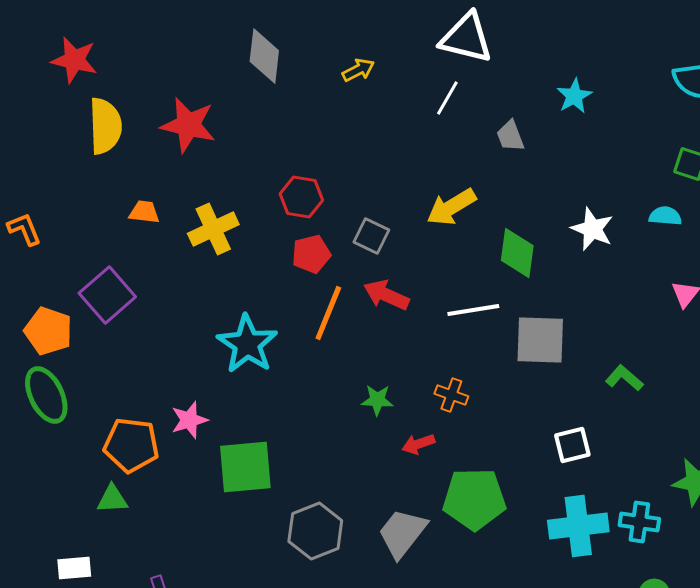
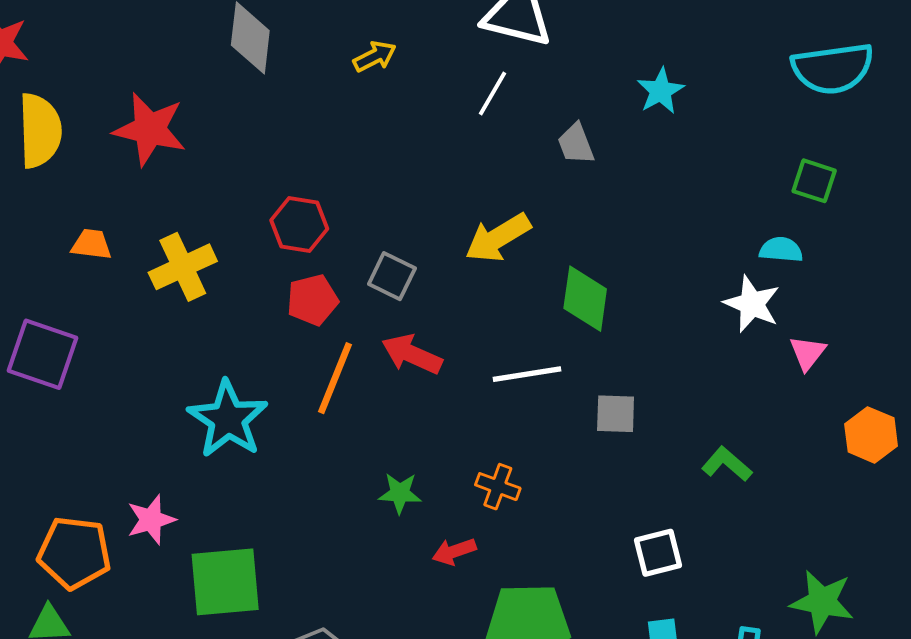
white star: (592, 229) -> (752, 304), moved
purple square: (107, 295) -> (43, 354), turned -30
gray square: (540, 340) -> (616, 414), size x0.6

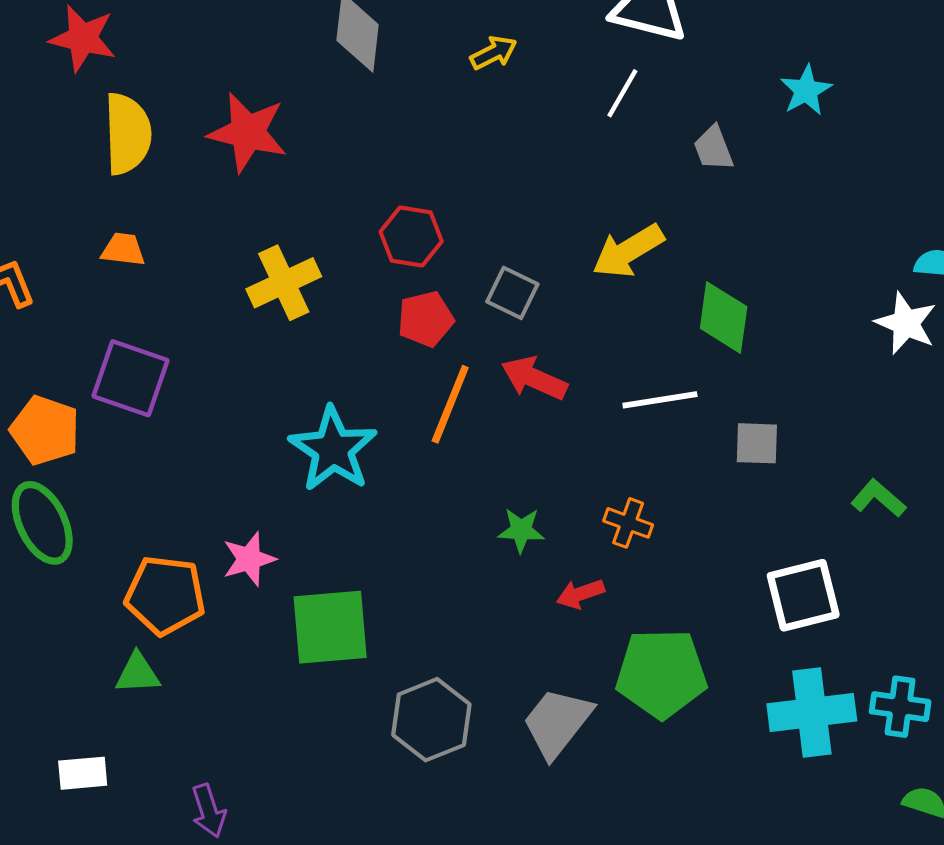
orange trapezoid: (91, 244) -> (123, 249), moved
white square: (658, 553) -> (803, 595), size x1.4

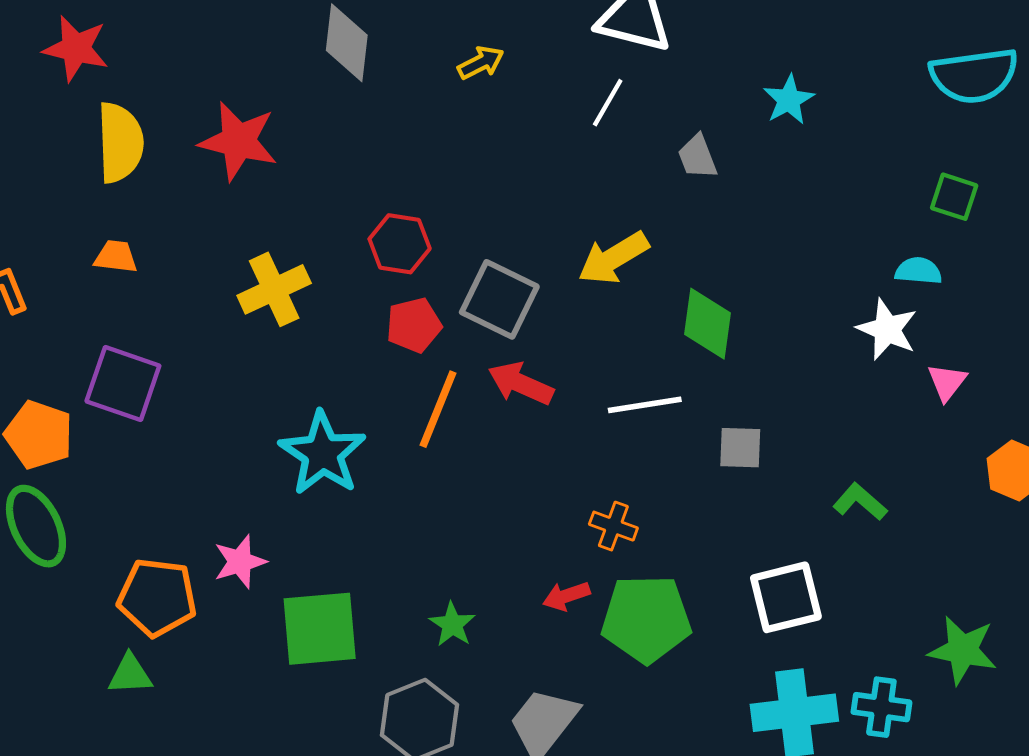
gray square: (512, 293) -> (499, 299), size x1.5
green star: (521, 530) -> (452, 624), moved, turned 30
green pentagon: (661, 673) -> (646, 619), moved

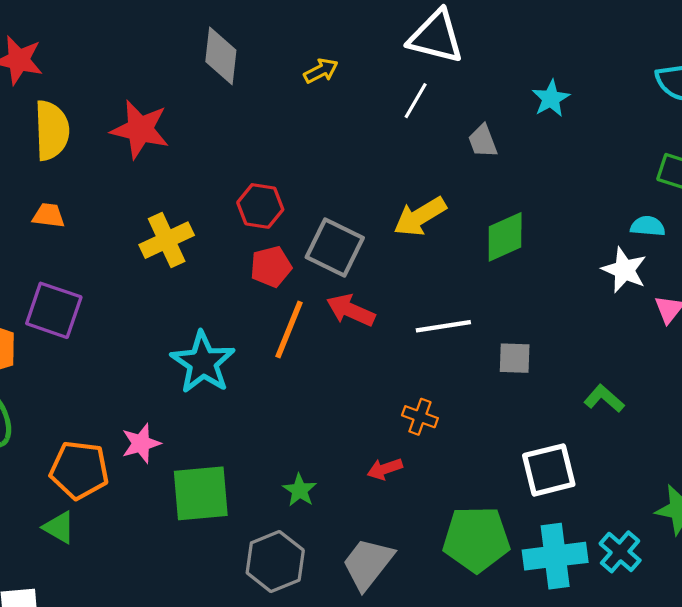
green diamond: (707, 324) -> (505, 237), moved, turned 58
green pentagon: (646, 619) -> (476, 539), moved
green triangle: (130, 674) -> (59, 527), turned 33
cyan cross: (881, 707) -> (620, 552), turned 33

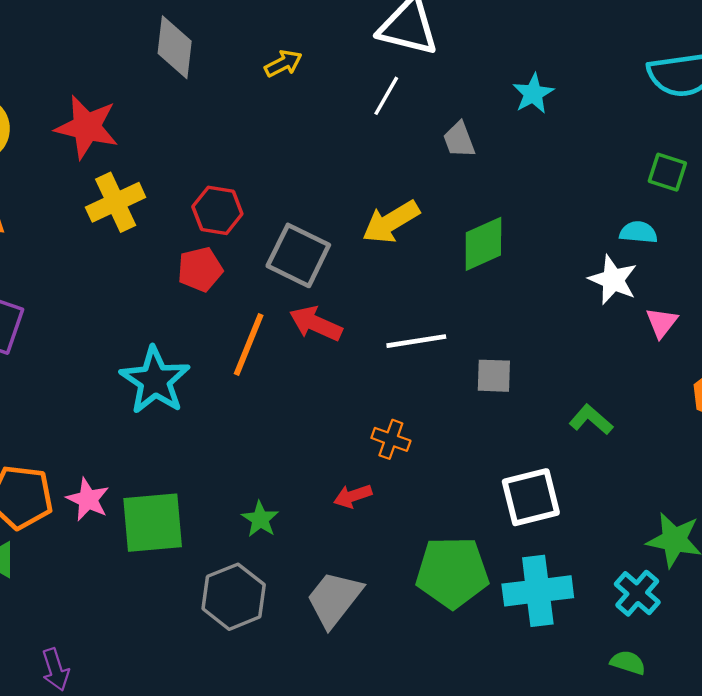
yellow cross: (167, 240) -> (116, 202), moved
red pentagon: (271, 267) -> (200, 269), moved
pink star: (141, 443) -> (88, 499), moved, turned -30
cyan cross: (620, 552) -> (637, 593), moved

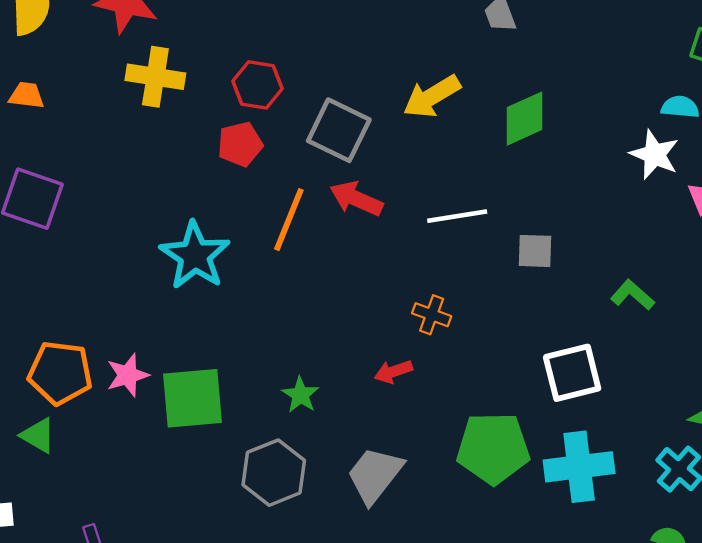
yellow cross: (116, 202) -> (155, 77), turned 34
pink star: (88, 499) -> (128, 375), turned 30

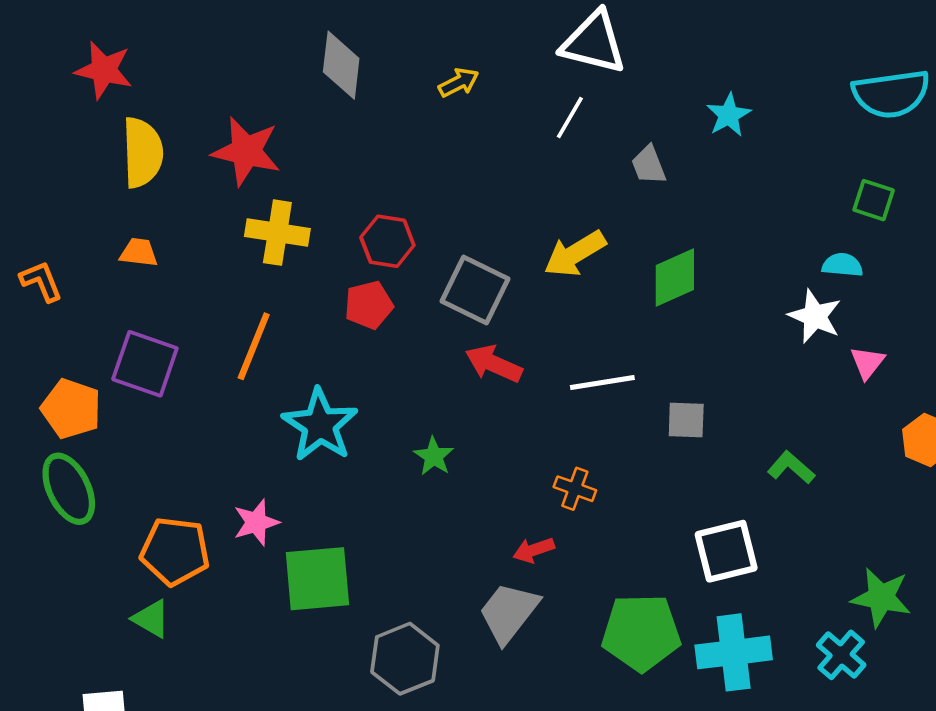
orange line: (289, 220) -> (254, 346), moved
pink star: (128, 375) -> (256, 522), moved
green star: (300, 395) -> (434, 456), moved
gray trapezoid: (375, 475) -> (509, 612), moved

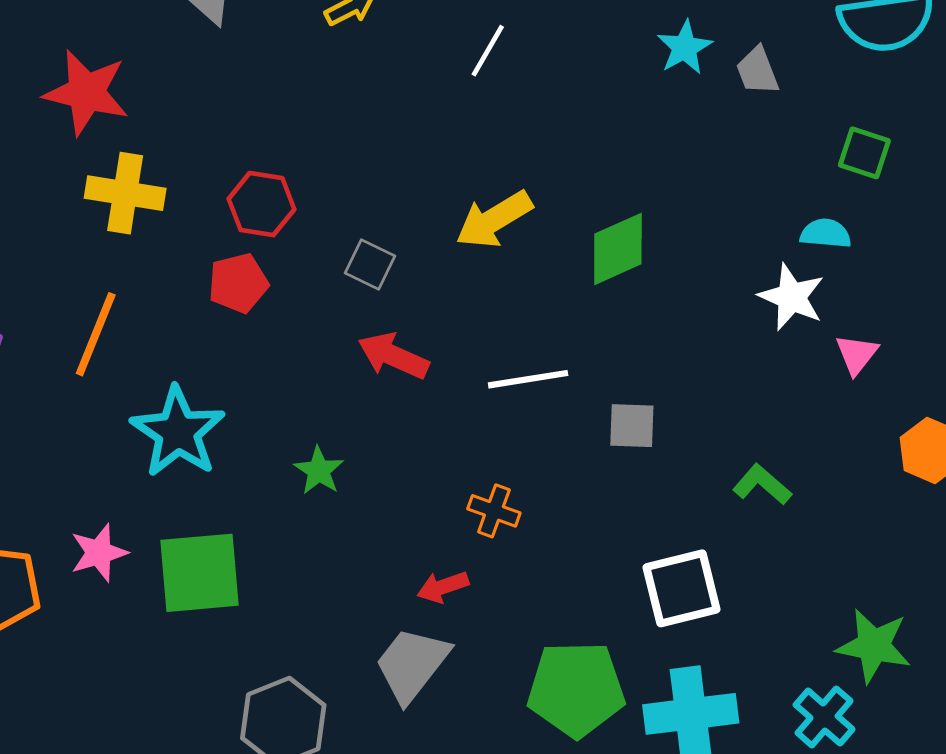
gray trapezoid: (649, 165) -> (757, 71), moved
gray square: (475, 290) -> (370, 264), size x0.6
green square: (317, 579) -> (200, 573), moved

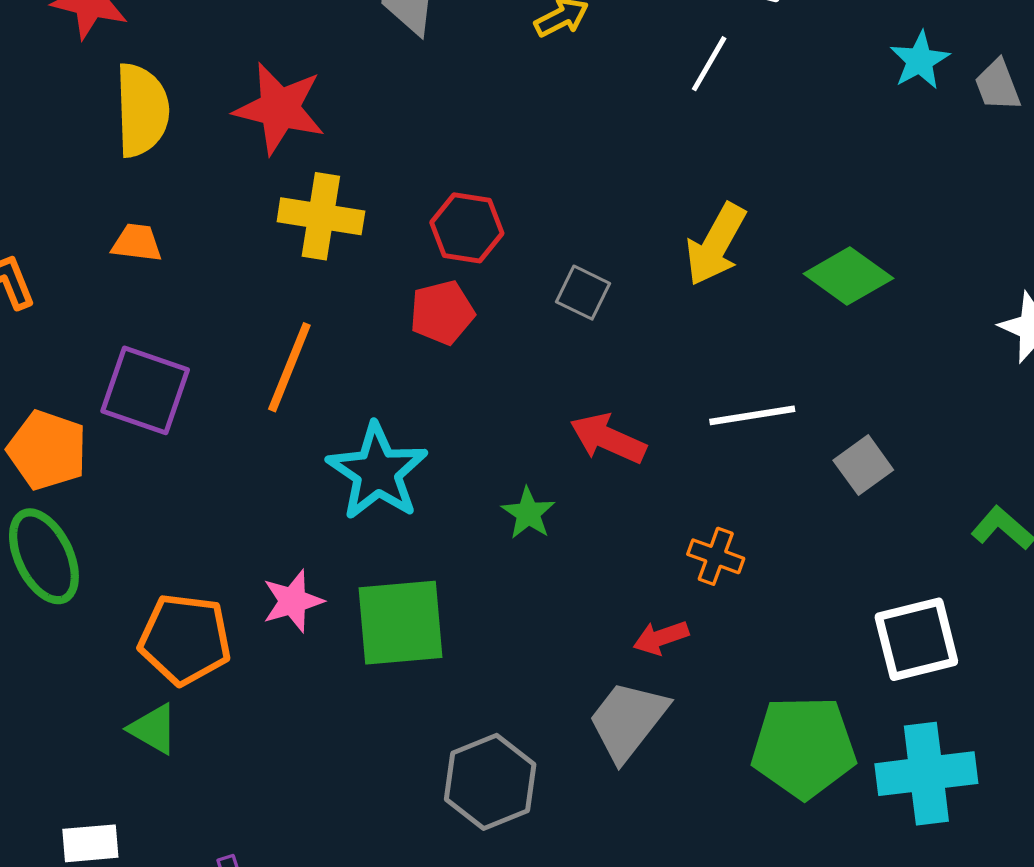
yellow arrow: (494, 220) -> (716, 244), turned -30
green diamond: (618, 249) -> (848, 276), turned 60
red arrow: (393, 356) -> (608, 439), moved
gray square: (632, 426) -> (863, 465), turned -38

